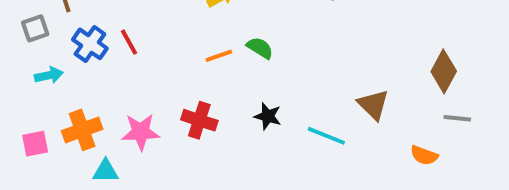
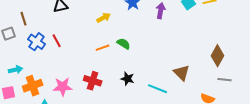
cyan arrow: (49, 75) -> (16, 70), moved

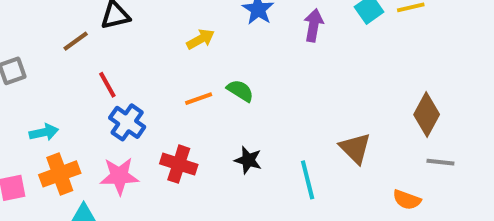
brown line: (24, 19) -> (76, 41), moved, turned 72
blue cross: (37, 42) -> (127, 122), moved
cyan arrow: (16, 70) -> (44, 132), moved
cyan line: (158, 89) -> (308, 180), turned 54

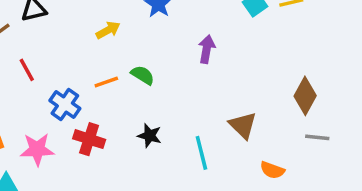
purple arrow: (314, 25) -> (207, 49), moved
blue cross: (127, 122) -> (65, 104), moved
orange semicircle: (407, 200) -> (272, 170), moved

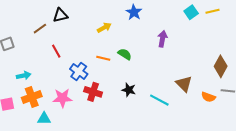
orange line: (106, 82) -> (103, 58), turned 32
cyan line: (201, 153) -> (159, 100), turned -48
orange semicircle: (272, 170) -> (208, 97), moved

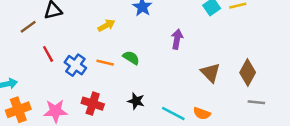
blue cross: (79, 71) -> (75, 65), moved
brown triangle: (184, 84) -> (210, 73), moved
orange semicircle: (208, 97) -> (202, 113), moved

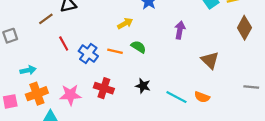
yellow arrow: (106, 25) -> (125, 23), moved
brown diamond: (248, 73) -> (244, 28), moved

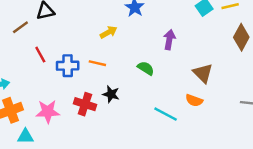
green semicircle: (138, 47) -> (146, 68), moved
blue cross: (88, 54) -> (68, 66), turned -36
black star: (143, 86) -> (111, 94), moved
orange semicircle: (202, 97) -> (194, 100), moved

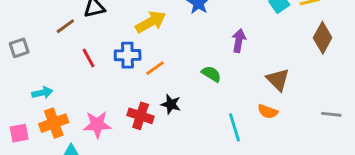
yellow arrow: (109, 32) -> (151, 22), moved, size x1.5
orange line: (97, 63) -> (155, 68), turned -49
blue cross: (68, 66) -> (128, 55), moved
cyan line: (166, 114) -> (234, 127), turned 45

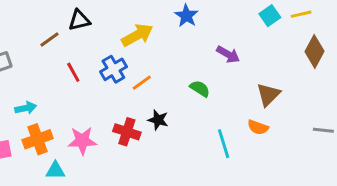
purple arrow: (239, 41) -> (228, 54), turned 110
blue cross: (128, 55) -> (113, 69), turned -30
brown triangle: (278, 80) -> (268, 95), turned 30

